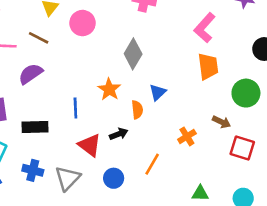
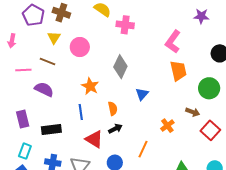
purple semicircle: (31, 74) -> (44, 89), turned 66
orange star: (109, 89) -> (90, 86), moved
orange semicircle: (137, 110) -> (113, 109), moved
red square: (242, 148) -> (210, 130), turned 30

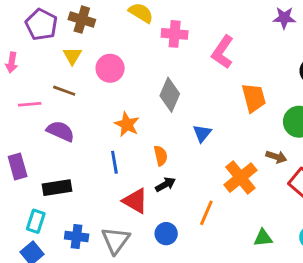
pink L-shape: (173, 42) -> (223, 52), moved
purple rectangle: (23, 119) -> (18, 167), moved
orange cross: (167, 126) -> (240, 178), size x1.6
black rectangle: (51, 130) -> (57, 188), moved

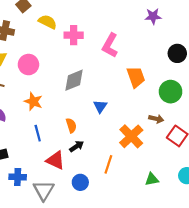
gray diamond: (170, 95) -> (74, 80), turned 50
orange star: (127, 124) -> (33, 101), moved
blue cross: (77, 237) -> (18, 177), moved

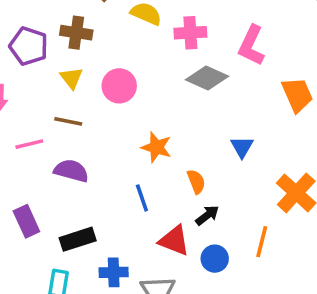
gray diamond: (74, 80) -> (207, 78), moved, turned 50
orange star: (33, 101) -> (156, 147), moved
blue circle: (80, 182) -> (215, 259), moved

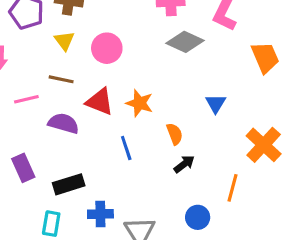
red triangle: (174, 241) -> (100, 102), moved
blue circle: (215, 259) -> (198, 217), moved

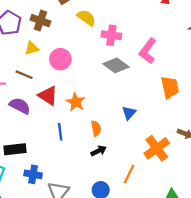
yellow triangle: (64, 41) -> (32, 48), turned 40

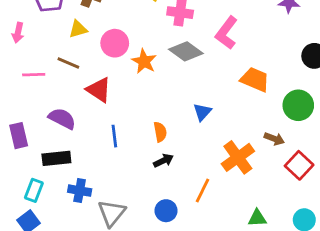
orange trapezoid: (170, 87) -> (255, 80), turned -55
orange star: (76, 102) -> (144, 61), moved
purple semicircle: (20, 106) -> (62, 118), moved

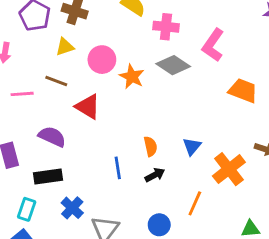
blue triangle: (202, 112) -> (192, 146), moved
blue line: (114, 136) -> (118, 168), moved
blue cross: (80, 191) -> (72, 208), turned 35

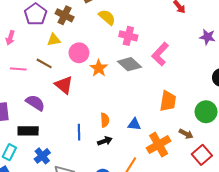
orange trapezoid: (243, 91) -> (168, 101), moved, turned 70
blue triangle: (192, 146) -> (134, 124), turned 48

